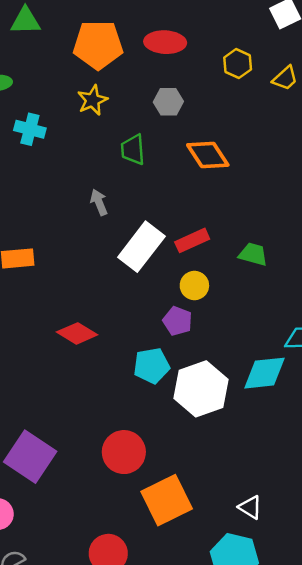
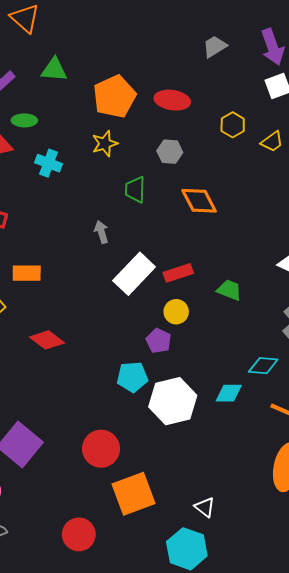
orange pentagon: (98, 45) -> (114, 96), turned -30
red diamond: (77, 333) -> (47, 340), moved
cyan diamond: (265, 373) -> (229, 393), size x0.7

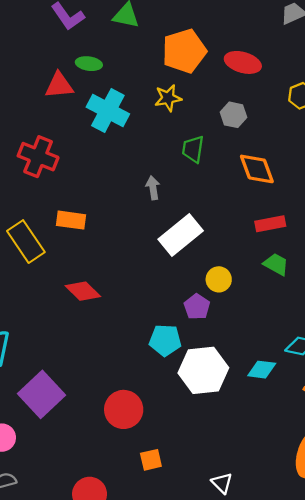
cyan cross: (49, 163) -> (108, 111), size x1.5
red rectangle: (178, 273) -> (270, 224), moved
orange square: (134, 494) -> (151, 460), size x0.5

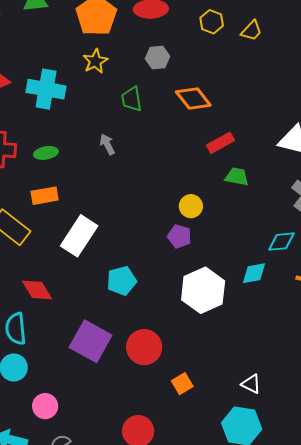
green ellipse: (89, 64) -> (46, 153), moved
white rectangle: (181, 235) -> (79, 236), moved
red diamond: (83, 291) -> (37, 290), moved, turned 32
cyan pentagon: (165, 340) -> (122, 281), moved
purple square: (41, 394) -> (91, 341), moved

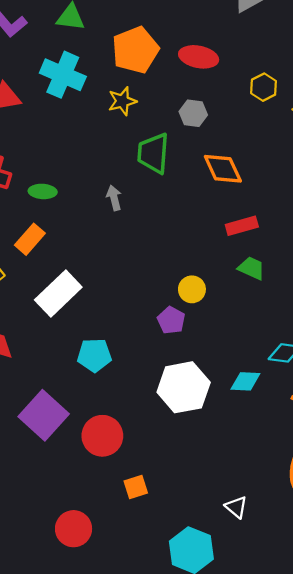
cyan cross: (46, 89) -> (63, 75), moved
green trapezoid: (132, 99) -> (153, 153), size x1.4
orange rectangle: (45, 196) -> (30, 239), turned -52
white triangle: (251, 384) -> (236, 507), moved

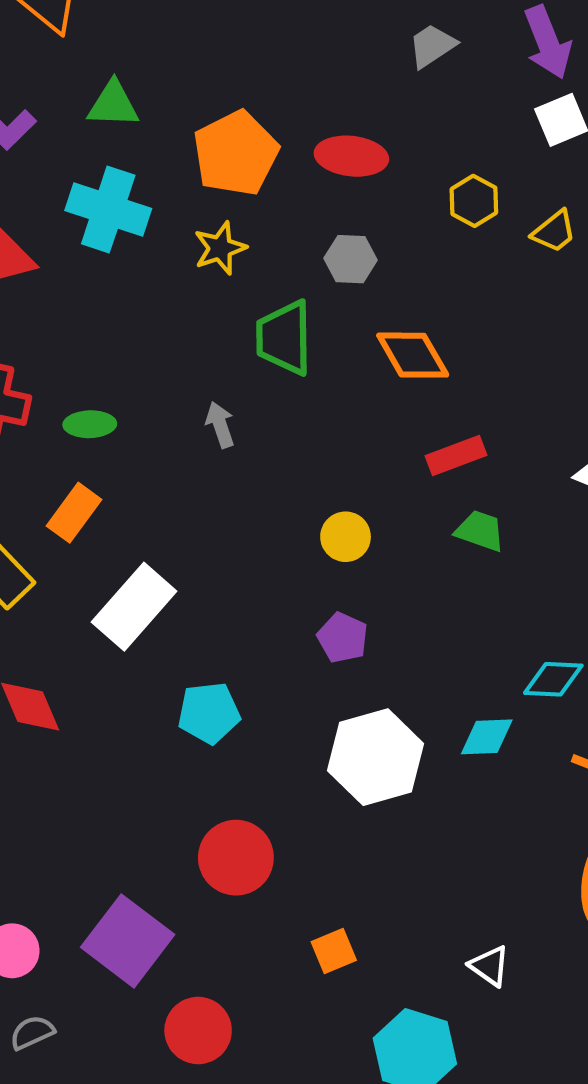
yellow circle: (192, 289) -> (346, 537), moved
purple square: (44, 415) -> (128, 941), moved
orange square: (136, 487) -> (334, 951), moved

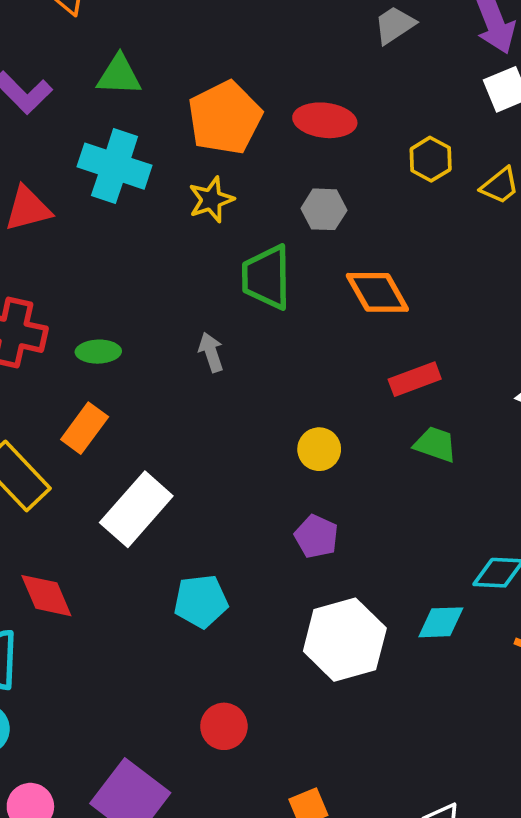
red circle: (236, 858) -> (224, 726), size x0.7

